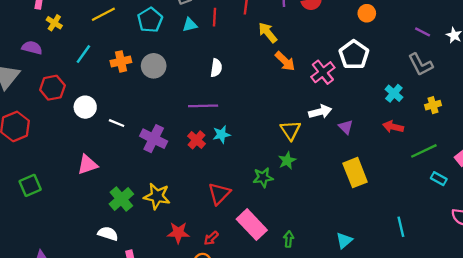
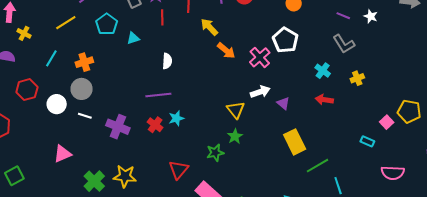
cyan triangle: (190, 25) -> (133, 38), moved
gray circle: (154, 66) -> (82, 89), moved
green line: (424, 151) -> (318, 166), moved

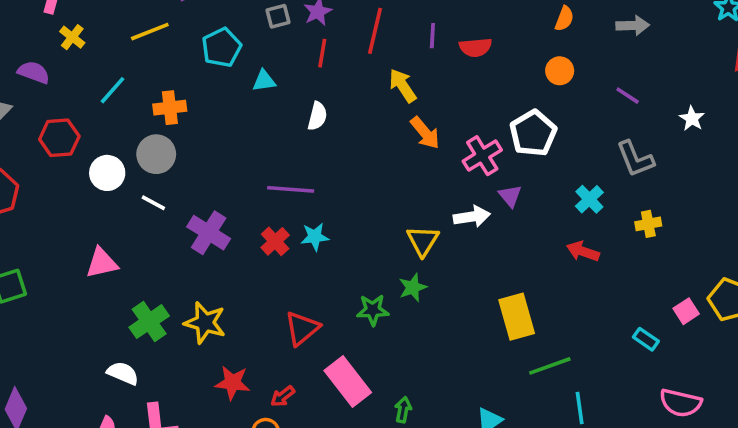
purple line: (343, 16) -> (628, 96), moved
white semicircle: (167, 61) -> (317, 116), moved
purple triangle: (283, 103) -> (510, 196), moved

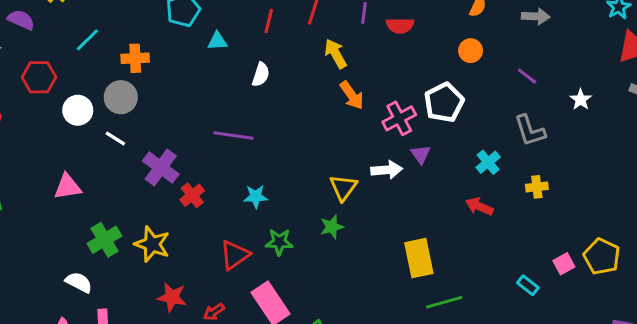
cyan star: (315, 237) -> (256, 196), moved
red cross: (275, 241) -> (192, 195), moved
green star: (373, 310) -> (279, 242), moved

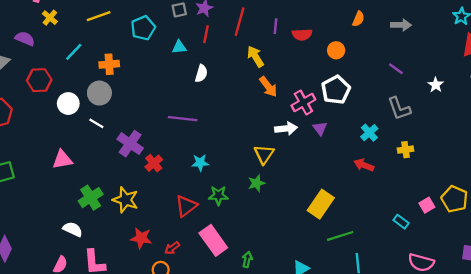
cyan triangle: (217, 41) -> (179, 47), moved
orange circle: (471, 51) -> (336, 50), moved
white arrow: (387, 170) -> (286, 129), moved
yellow rectangle: (419, 258) -> (321, 204), turned 48

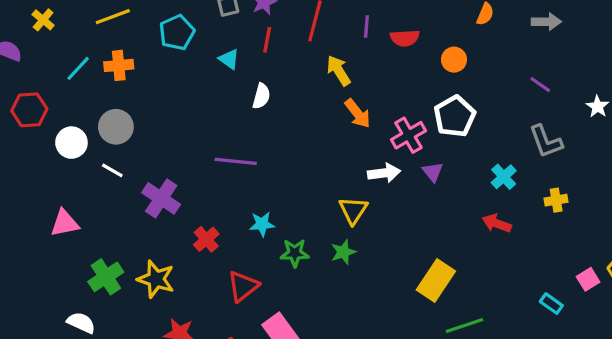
cyan triangle: (179, 47) -> (229, 59), turned 42
orange cross: (109, 64) -> (119, 65), moved
red cross: (154, 163) -> (206, 239), moved
green star: (218, 195) -> (295, 253), moved

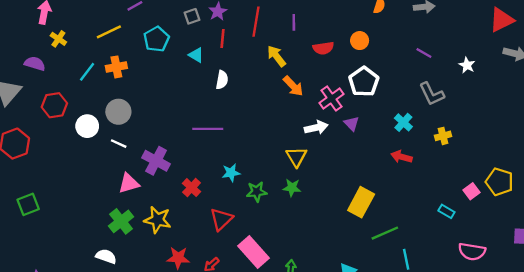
red semicircle: (405, 38) -> (323, 48), moved
pink triangle: (65, 223) -> (129, 183), moved
green star: (343, 252) -> (292, 188), turned 30

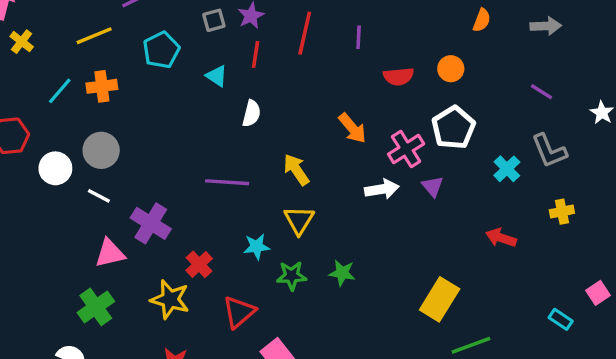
yellow arrow: (276, 56) -> (296, 170), moved
cyan cross: (403, 122) -> (507, 169), moved
yellow triangle: (296, 157) -> (299, 220), moved
yellow star: (158, 220) -> (170, 299), moved

